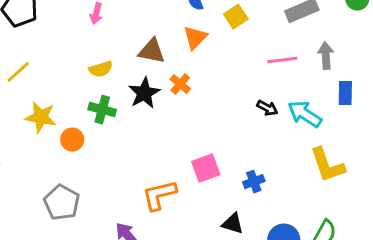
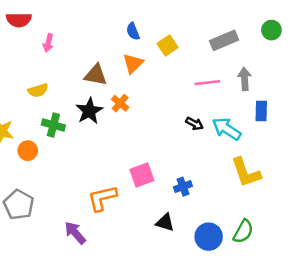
yellow semicircle: (101, 69) -> (38, 90), moved

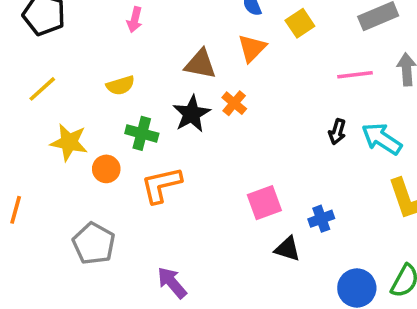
black arrow: (195, 124) -> (337, 132), turned 78
orange L-shape: (102, 198) -> (161, 185), moved
black triangle: (165, 222) -> (288, 249), moved

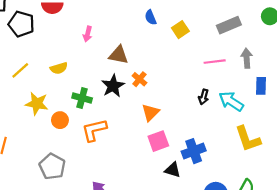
pink arrow: (135, 20) -> (88, 34), moved
orange triangle: (252, 48) -> (151, 112), moved
yellow semicircle: (120, 85) -> (59, 68), moved
blue cross: (321, 219) -> (194, 151), size x1.5

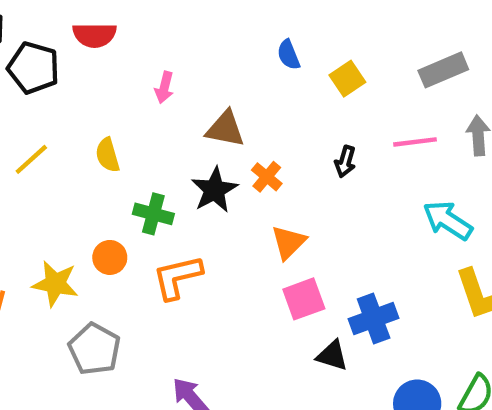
yellow semicircle: (59, 68) -> (108, 155), turned 91
black arrow: (204, 97) -> (345, 162), moved
yellow star: (37, 104) -> (55, 284), moved

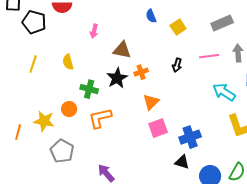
yellow line: (31, 159) -> (33, 64), turned -30
orange cross: (267, 177) -> (141, 72), turned 32
black triangle: (332, 356) -> (182, 162), moved

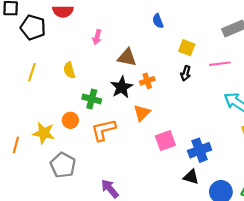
yellow square: (178, 27) -> (187, 48), moved, turned -35
orange triangle: (151, 102) -> (142, 113), moved

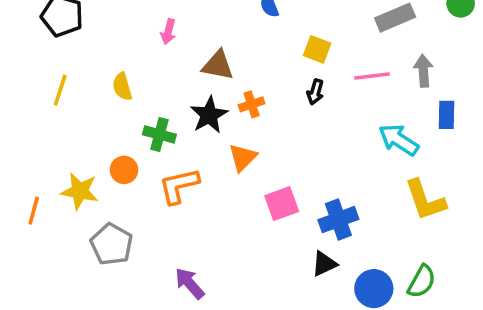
black triangle: (191, 177) -> (324, 264), turned -42

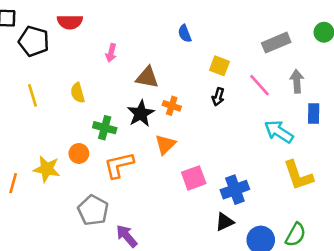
pink line: (372, 76) -> (259, 85), turned 55
yellow line: (60, 90) -> (32, 95), turned -35
orange cross: (252, 104) -> (172, 106), turned 36
gray pentagon: (112, 244) -> (93, 210), moved

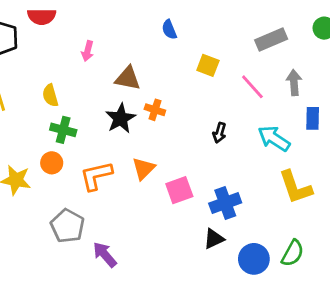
black arrow: (218, 97) -> (219, 133), moved
green cross: (105, 128) -> (63, 130), moved
orange triangle: (165, 144) -> (143, 169), moved

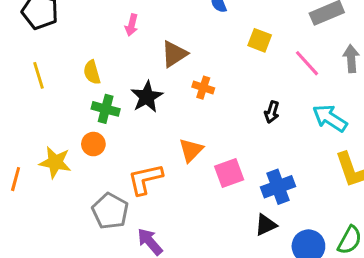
brown triangle: (128, 78) -> (174, 54), turned -44
black star: (121, 118) -> (147, 97), moved
orange L-shape: (96, 176) -> (145, 179), moved

